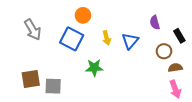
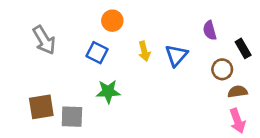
blue square: (72, 39) -> (97, 53), size x0.7
green star: (94, 68) -> (108, 92), moved

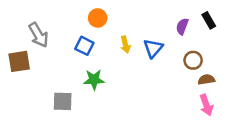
purple semicircle: (210, 30) -> (182, 26), turned 35
black rectangle: (243, 48) -> (209, 20), moved
brown square: (41, 107) -> (19, 61), moved

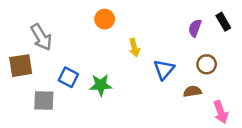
blue square: (84, 46) -> (68, 77), moved
blue triangle: (153, 48) -> (164, 69), moved
brown semicircle: (206, 80) -> (192, 91), moved
gray square: (63, 101) -> (44, 100), moved

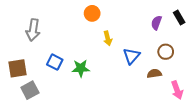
orange circle: (105, 19) -> (92, 13), moved
gray arrow: (41, 37) -> (33, 30), turned 40
brown square: (21, 66) -> (17, 68), moved
gray square: (44, 100) -> (30, 90), moved, turned -30

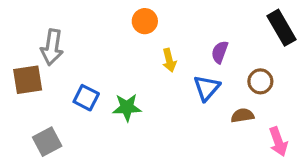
black rectangle: (179, 18) -> (282, 28), size x1.5
purple semicircle: (156, 23) -> (220, 52), moved
brown square: (17, 68) -> (28, 80), moved

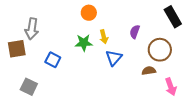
brown circle: (260, 81) -> (160, 50), size x1.5
blue triangle: (207, 88) -> (114, 58), moved
green star: (127, 107) -> (84, 43), moved
gray square: (47, 142) -> (29, 87), turned -36

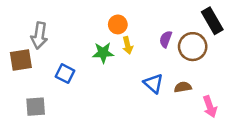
orange circle: (89, 13) -> (118, 24), moved
brown circle: (160, 50) -> (193, 47), moved
blue triangle: (114, 58) -> (153, 83), moved, turned -30
gray square: (29, 87) -> (36, 107), turned -30

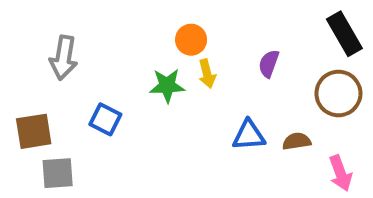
brown circle: (193, 47) -> (338, 93), moved
brown square: (21, 60) -> (34, 131), moved
blue triangle: (153, 83) -> (249, 135), turned -45

